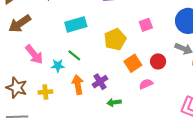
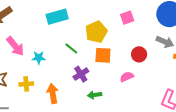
green line: (74, 55) -> (71, 48), moved
orange square: (133, 63) -> (103, 55), moved, turned 36
orange arrow: (78, 85) -> (53, 93), moved

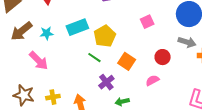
yellow pentagon: (96, 32) -> (105, 36), moved
orange square: (103, 55) -> (127, 61), turned 36
cyan star: (39, 58) -> (47, 33), moved

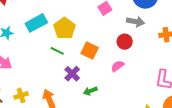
gray arrow: (187, 42) -> (135, 22), moved

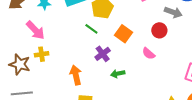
pink semicircle: (118, 66) -> (149, 53), turned -112
yellow cross: (21, 95) -> (42, 54), moved

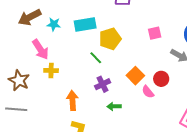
red circle: (159, 30) -> (161, 79), moved
orange square: (123, 34) -> (135, 76), moved
yellow cross: (42, 54) -> (51, 71), moved

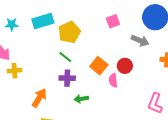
green line: (96, 58) -> (65, 57), moved
purple cross: (103, 84) -> (67, 78), turned 35
pink semicircle: (148, 92) -> (113, 80), turned 40
orange arrow: (72, 100) -> (39, 98), turned 42

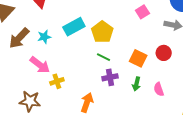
pink semicircle: (113, 80) -> (159, 89), moved
green arrow: (81, 99) -> (136, 84), moved, turned -56

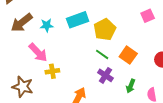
orange square: (138, 58) -> (128, 55), moved
purple cross: (110, 77) -> (105, 75), turned 35

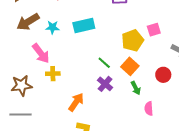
yellow pentagon: (105, 29) -> (133, 40), moved
green arrow: (131, 86) -> (136, 88), moved, turned -56
brown star: (23, 87) -> (21, 85), turned -30

